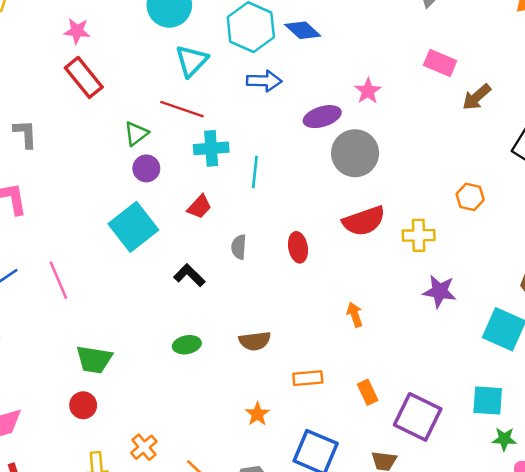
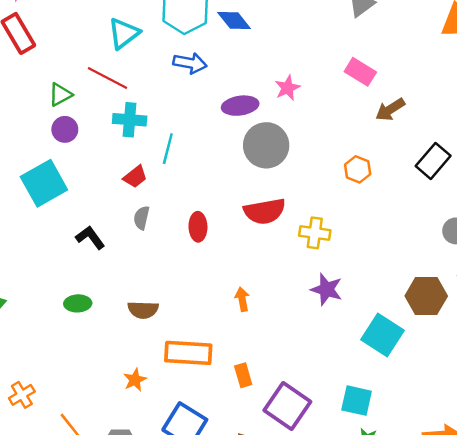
orange hexagon: (470, 197) -> (358, 169), moved
red trapezoid: (199, 207) -> (135, 177), moved
orange rectangle: (308, 378) -> (188, 353), size x1.6

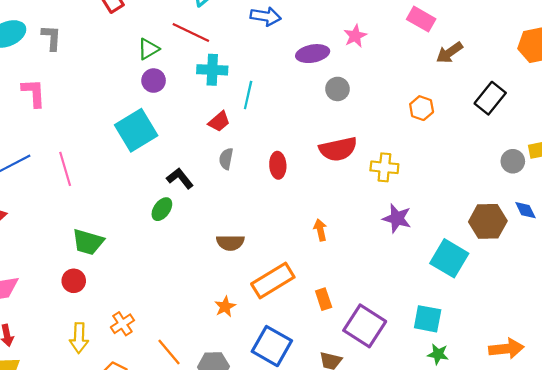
gray circle: (266, 145) -> (337, 89), size x0.6
green ellipse: (78, 303) -> (162, 209), moved, turned -50
orange rectangle: (188, 353) -> (273, 281), turned -33

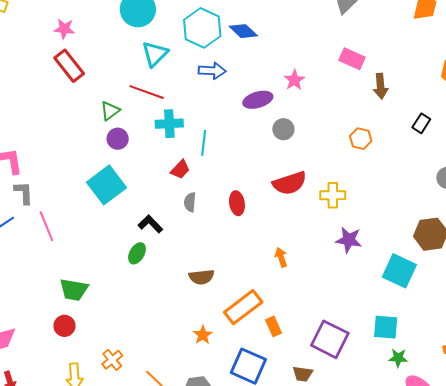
gray L-shape: (51, 38) -> (24, 193), moved
brown arrow: (449, 53) -> (381, 86), turned -55
black rectangle: (490, 98) -> (421, 123), size x0.7
orange rectangle: (324, 299) -> (274, 326), moved

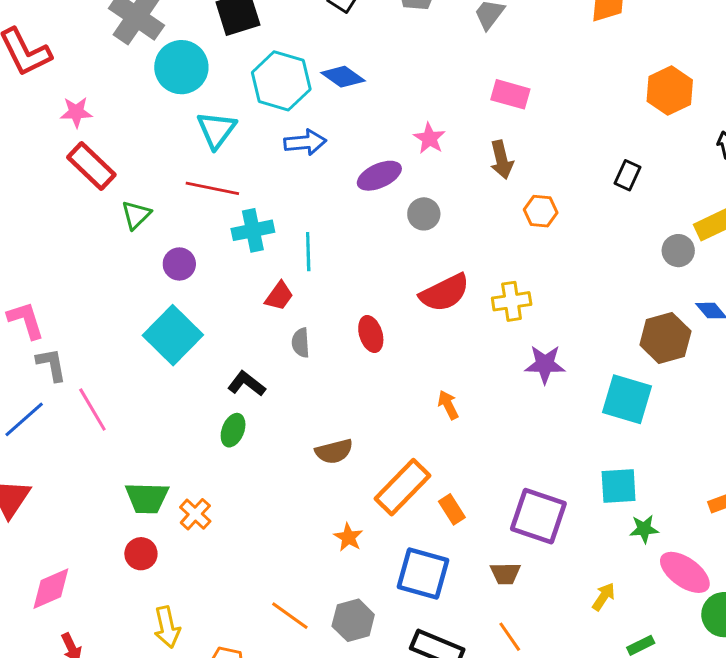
brown arrow: (381, 86) -> (502, 160), moved
green triangle: (110, 111) -> (136, 215), moved
orange cross: (112, 360) -> (195, 514), moved

